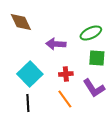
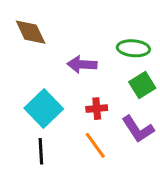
green ellipse: (91, 33) -> (133, 48), turned 30
green square: (97, 58) -> (142, 85), turned -36

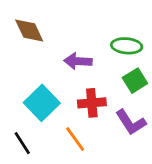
red cross: (97, 109) -> (92, 103), size x1.4
orange line: (95, 145) -> (75, 139), moved
black line: (41, 151) -> (22, 143), moved, turned -30

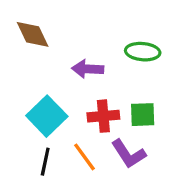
green square: (135, 81) -> (143, 115), moved, turned 30
purple L-shape: (131, 122) -> (129, 154), moved
black line: (22, 143) -> (45, 162), moved, turned 45

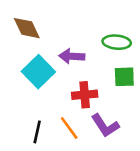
green square: (143, 115) -> (124, 77), moved
cyan square: (47, 116) -> (38, 72), moved

